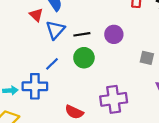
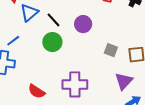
black line: (82, 34) -> (53, 20), turned 49
blue line: (52, 64) -> (13, 41), moved

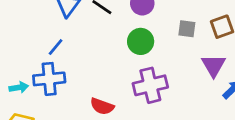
green circle: (52, 42) -> (141, 41), moved

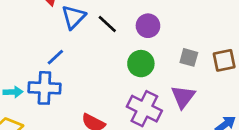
purple triangle: (214, 66) -> (183, 97), moved
purple cross: (150, 85) -> (144, 109), turned 32

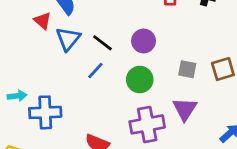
blue line: (55, 57) -> (95, 71), moved
cyan arrow: (13, 92) -> (17, 96), moved
purple cross: (144, 109) -> (147, 124), turned -32

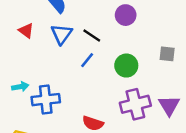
red triangle: (43, 21) -> (26, 31), moved
purple circle: (144, 41) -> (126, 15), moved
purple triangle: (185, 109) -> (169, 105), moved

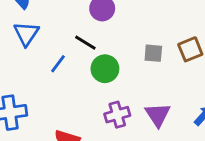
black line: (92, 36) -> (85, 43), moved
purple cross: (135, 104) -> (117, 115), size x0.7

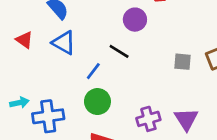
blue triangle: (26, 34) -> (64, 43), turned -35
green circle: (105, 69) -> (97, 102), moved

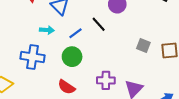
cyan arrow: (19, 103) -> (47, 30), moved

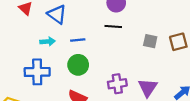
black line: (99, 24) -> (113, 27), moved, turned -35
blue line: (76, 33) -> (78, 40), turned 40

